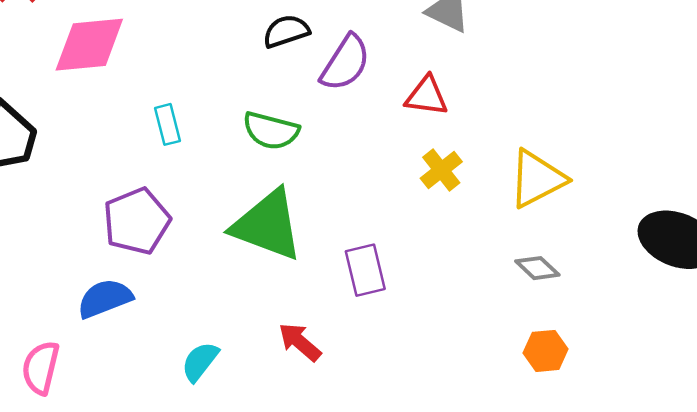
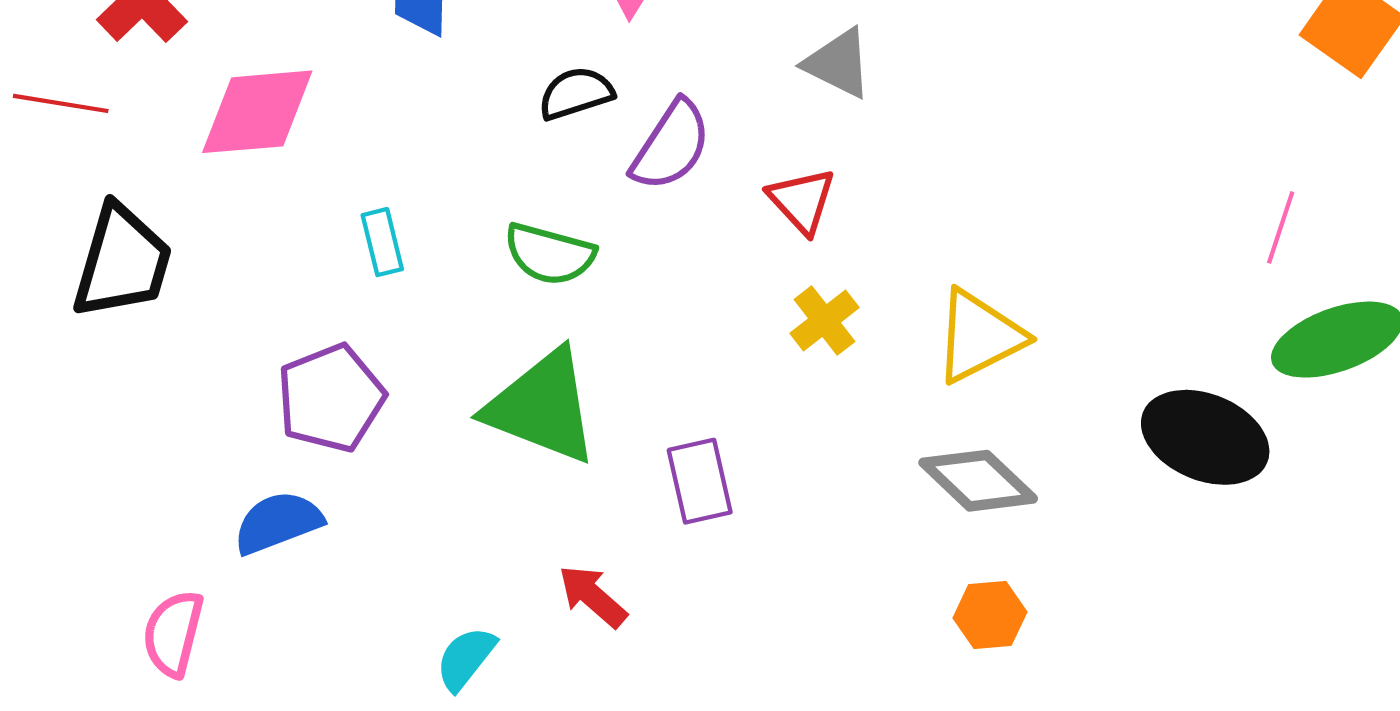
red triangle: (427, 96) -> (802, 201), turned 39
gray diamond: (537, 268) -> (978, 481), size x1.6
cyan semicircle: (200, 362) -> (466, 658), moved

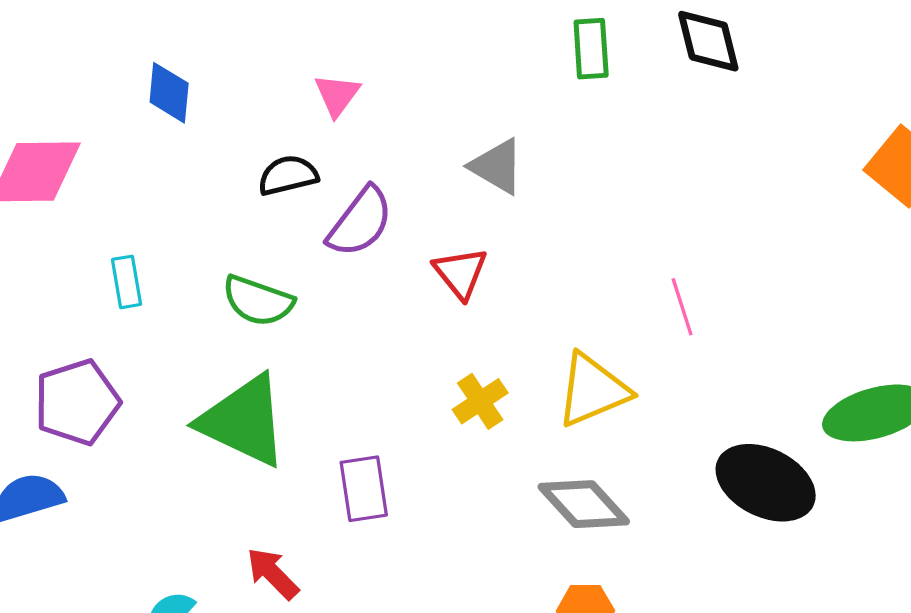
pink line: (1281, 227) -> (682, 307), moved, turned -40
yellow cross: (824, 320) -> (480, 401), moved

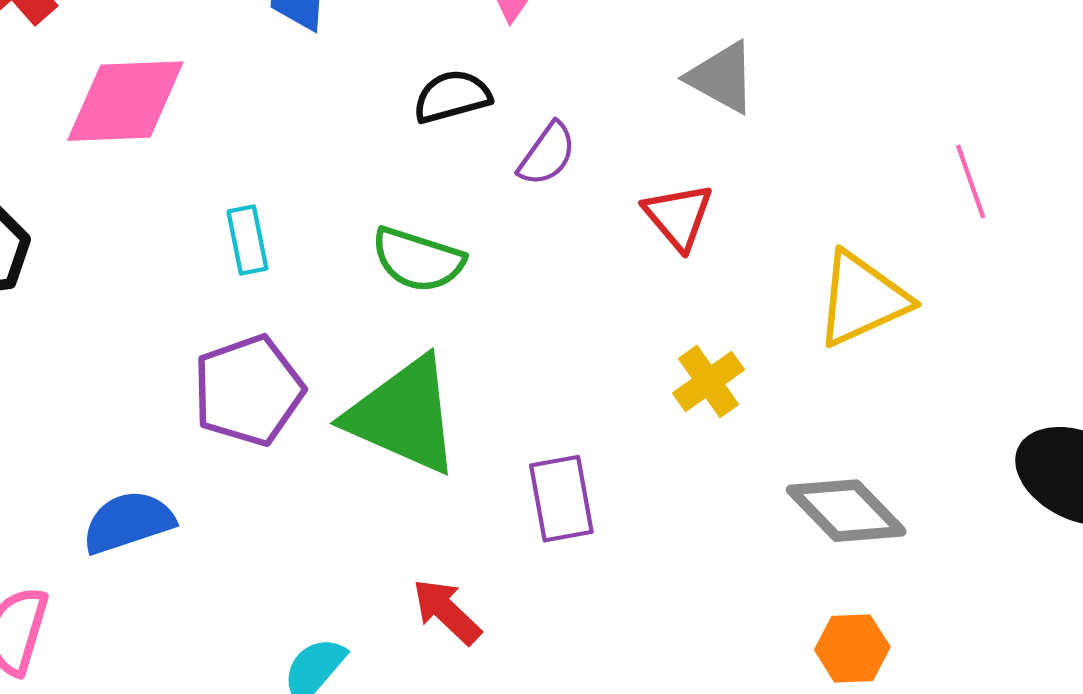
purple semicircle: (360, 222) -> (547, 154), size x0.7
pink line: (682, 307) -> (971, 182), moved
yellow triangle: (593, 390) -> (862, 299), moved
purple pentagon: (77, 402) -> (248, 390), moved

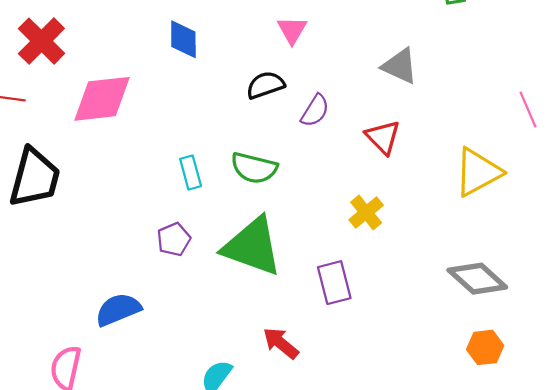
cyan rectangle: (247, 240) -> (191, 173), moved
yellow cross: (709, 381) -> (366, 213), moved
purple pentagon: (248, 390) -> (174, 239), size x0.6

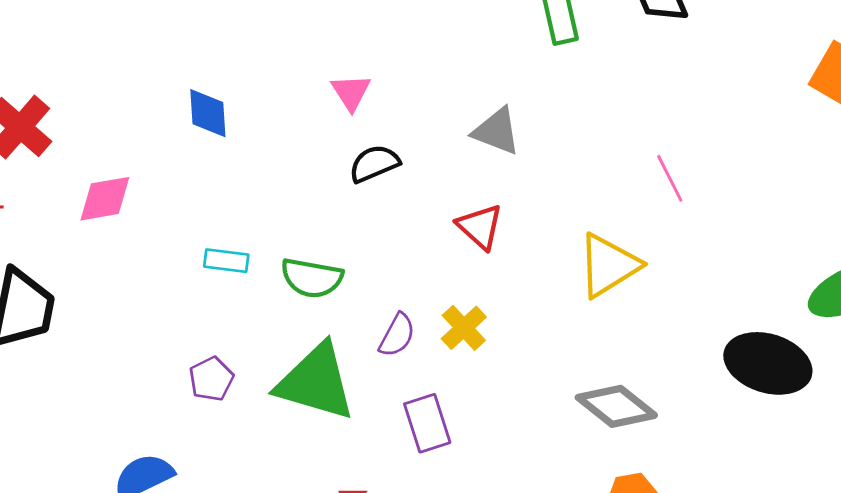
black semicircle: (265, 85) -> (374, 164), moved
pink diamond: (102, 99) -> (105, 199), size x0.7
purple semicircle: (315, 111) -> (397, 335), moved
cyan rectangle: (191, 173) -> (226, 261), moved, turned -64

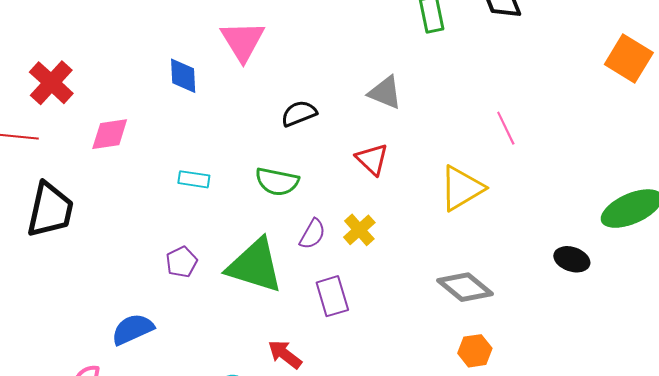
pink triangle: (351, 92) -> (243, 41), moved, size x1.6
green semicircle: (312, 278) -> (277, 182), moved
black ellipse: (768, 363) -> (572, 259), size x0.6

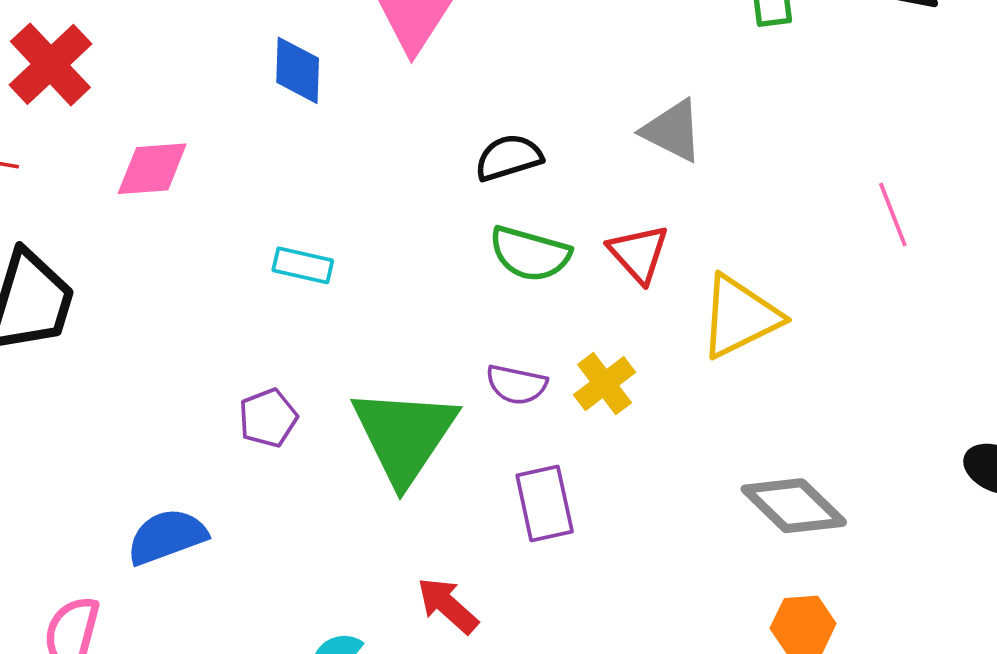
green semicircle: (277, 182) -> (530, 254), moved
yellow triangle: (462, 188) -> (740, 317), moved
purple semicircle: (312, 234) -> (516, 385), turned 68
green triangle: (255, 266) -> (404, 435), turned 42

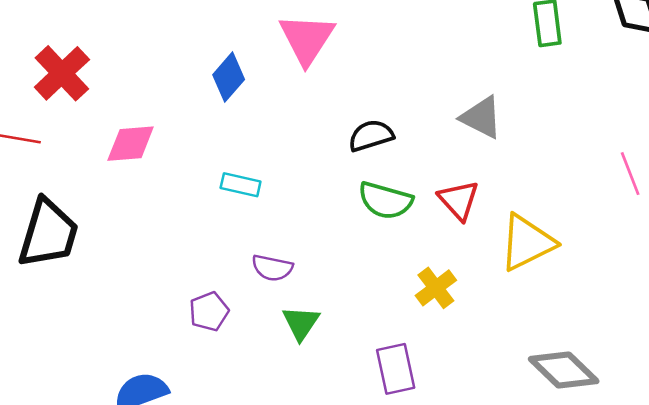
blue diamond: (298, 70) -> (229, 77), turned 39
cyan rectangle: (303, 265) -> (241, 185), moved
purple semicircle: (516, 385) -> (272, 268), moved
green triangle: (404, 435) -> (301, 323), size x0.5

